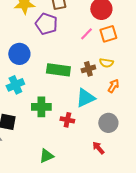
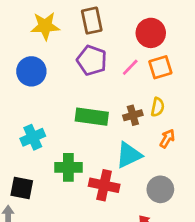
purple pentagon: (46, 24) -> (92, 60), moved
blue circle: (19, 54) -> (31, 71), moved
yellow semicircle: (106, 63) -> (158, 107), turned -88
red cross: (67, 120) -> (104, 185), size x1.5

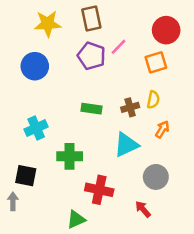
red circle: (151, 33) -> (166, 30), moved
pink line: (130, 67) -> (118, 47), moved
green rectangle: (92, 117) -> (91, 109), size x0.7
red cross: (104, 185) -> (99, 190), moved

